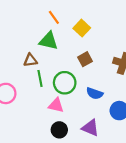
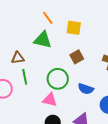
yellow square: (82, 28) -> (74, 28), turned -35
brown triangle: (30, 60) -> (18, 58), moved
green line: (40, 78) -> (25, 77), moved

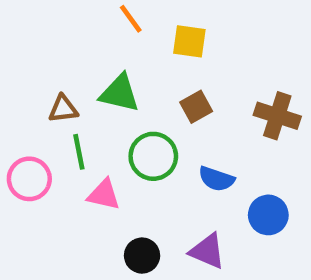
green triangle: (43, 40) -> (119, 93), moved
pink triangle: (50, 100) -> (104, 195), moved

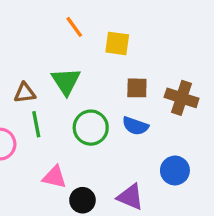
green triangle: (119, 93) -> (66, 81), turned 44
brown square: (196, 107) -> (137, 88), moved, turned 30
blue semicircle: (216, 179) -> (135, 126), moved
pink triangle: (104, 195) -> (54, 177), moved

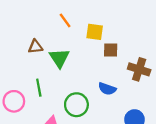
brown square: (137, 88) -> (111, 50), moved
brown triangle: (25, 93) -> (35, 47), moved
green circle: (91, 128) -> (76, 105), moved

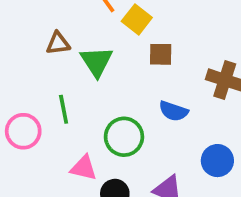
yellow square: (95, 32) -> (137, 19), moved, turned 30
brown square: (111, 50) -> (161, 54), moved

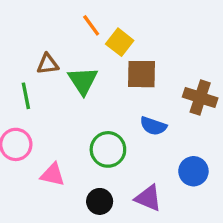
brown square: (161, 54) -> (142, 74), size x1.4
green line: (64, 109) -> (26, 96), moved
pink triangle: (84, 168) -> (53, 175), moved

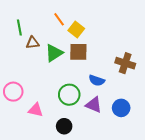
brown square: (142, 74) -> (78, 52), moved
green triangle: (83, 81) -> (54, 53), turned 30
green line: (26, 96) -> (19, 27), moved
purple triangle: (148, 198) -> (94, 105), moved

